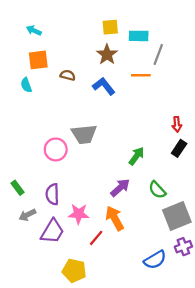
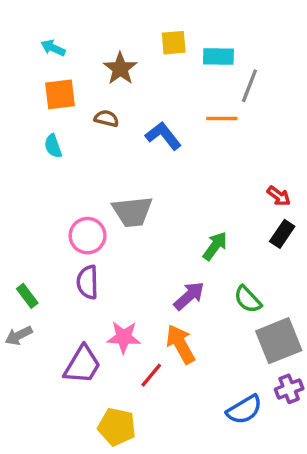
brown star: (107, 54) -> (120, 69), moved
cyan semicircle: (26, 85) -> (53, 146), moved
red arrow: (177, 124) -> (279, 196), turned -48
purple semicircle: (52, 194) -> (88, 282), moved
gray arrow: (27, 215) -> (19, 336), moved

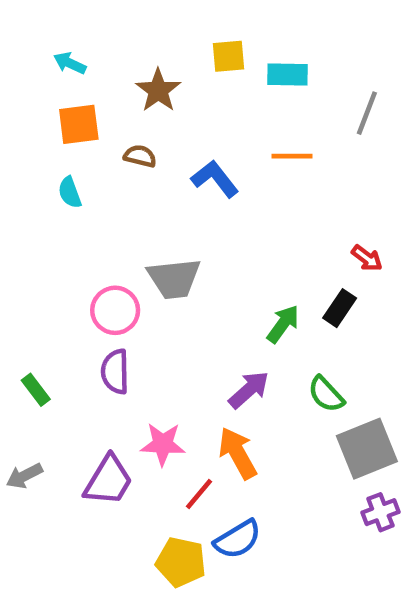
gray line: (249, 86) -> (367, 113), moved
black rectangle: (282, 234) -> (340, 308), moved
gray arrow: (19, 336) -> (24, 476), moved
blue semicircle: (244, 410) -> (238, 539), moved
yellow pentagon: (117, 427) -> (181, 562), moved

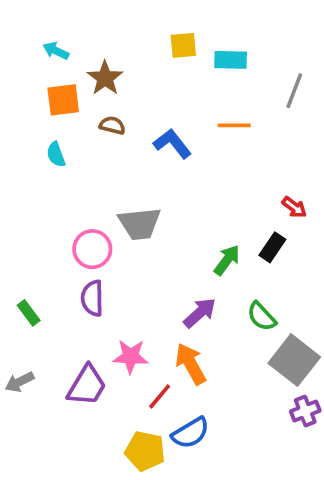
brown star: (158, 90) -> (105, 78), moved
gray square: (367, 449) -> (294, 360), turned -30

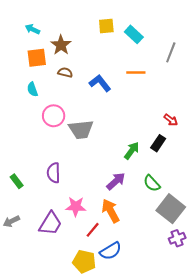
cyan rectangle: (231, 60) -> (134, 34), turned 42
pink circle: (92, 249) -> (54, 116), moved

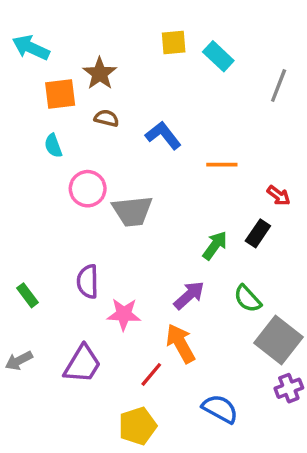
cyan arrow: (32, 29) -> (31, 48), moved, size x1.5
orange line: (136, 72) -> (222, 165), moved
pink star: (76, 207) -> (124, 314), moved
blue semicircle: (111, 251) -> (220, 409), moved, turned -120
yellow pentagon: (84, 261) -> (138, 426), turned -30

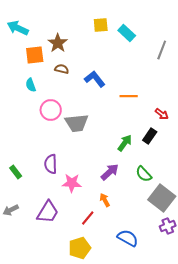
orange arrow: (181, 343) -> (105, 200), size x0.6

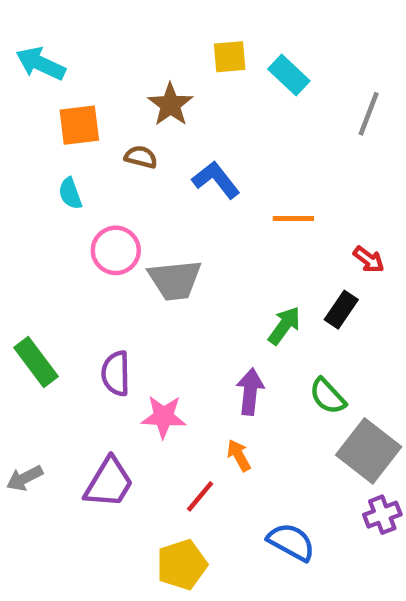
brown star: (58, 43) -> (170, 105), moved
green rectangle: (16, 172) -> (36, 362), moved, size x1.5
purple arrow: (110, 172) -> (250, 392), turned -42

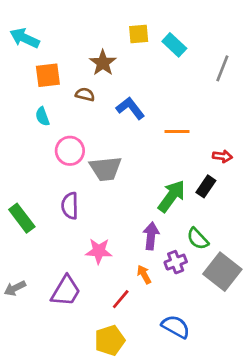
red arrow: (369, 259) -> (222, 156), turned -30
green arrow: (284, 326) -> (172, 196), size x1.4
purple semicircle: (116, 373) -> (70, 206), moved
purple cross: (382, 515) -> (176, 262), moved

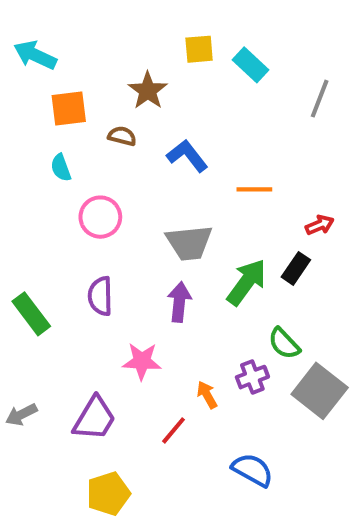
red arrow: (222, 156) -> (320, 225), turned -30
gray trapezoid: (106, 169) -> (189, 243), moved
purple arrow: (151, 236) -> (179, 302), moved
yellow pentagon: (110, 340) -> (108, 494), moved

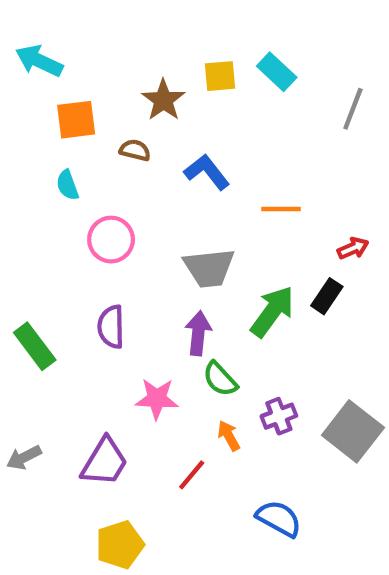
yellow square: (199, 49) -> (220, 76), moved
green semicircle: (284, 343) -> (220, 379), moved

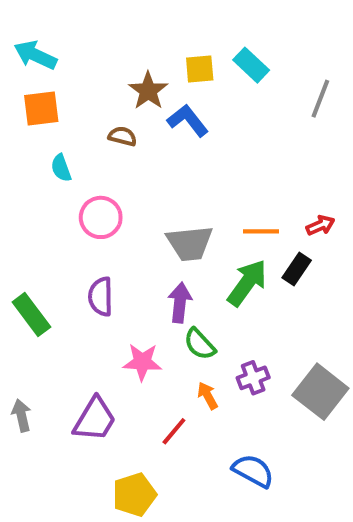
orange square: (76, 120) -> (41, 109), moved
blue L-shape: (207, 172) -> (188, 120), moved
orange line: (281, 209) -> (261, 231), moved
gray arrow: (24, 458) -> (21, 415), turned 104
yellow pentagon: (120, 545) -> (134, 495), moved

